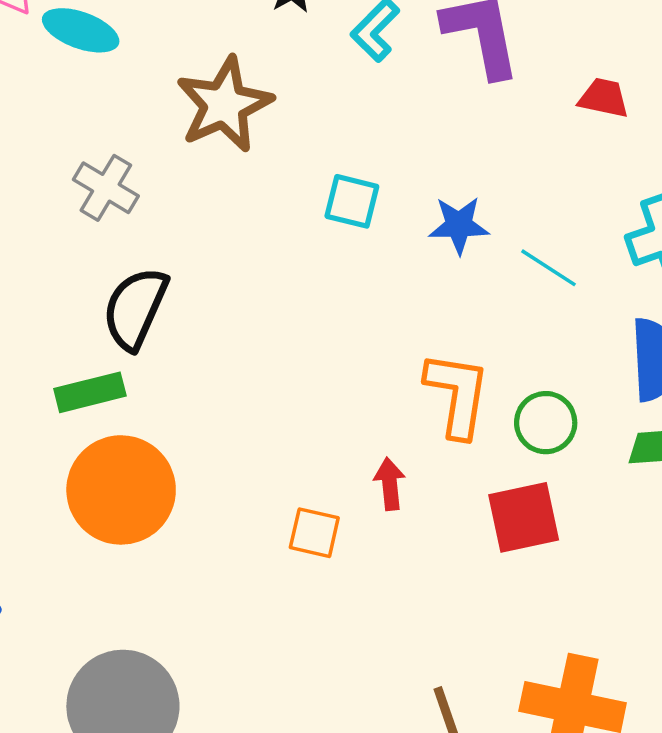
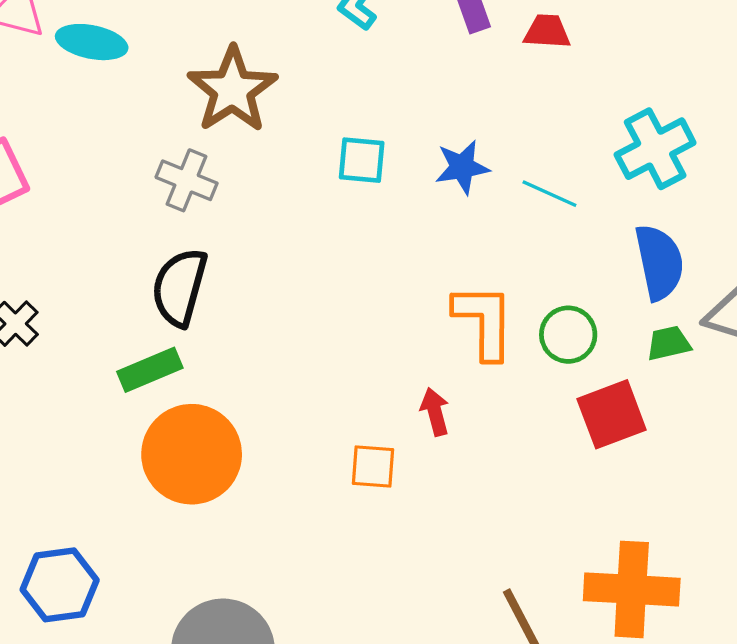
red trapezoid: (604, 98) -> (547, 31), moved
gray cross: (106, 188) -> (187, 180), moved
red square: (524, 517) -> (612, 414), moved

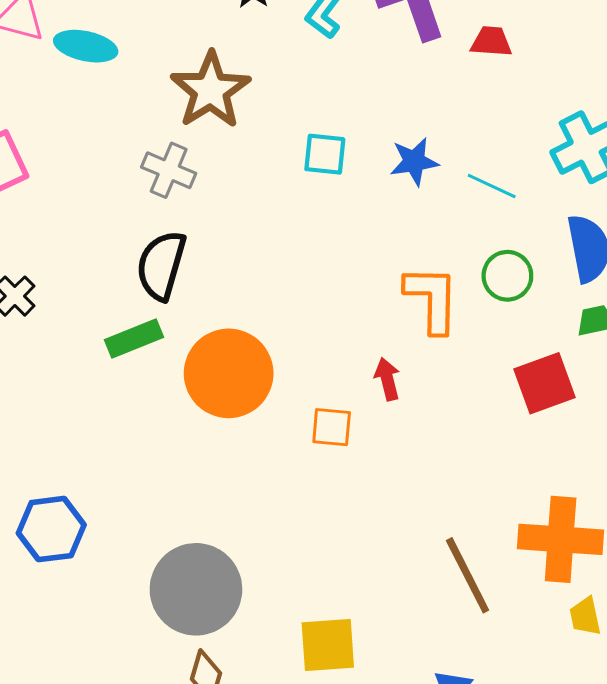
green circle: (568, 335) -> (507, 276), moved
orange circle: (192, 454) -> (229, 373), moved

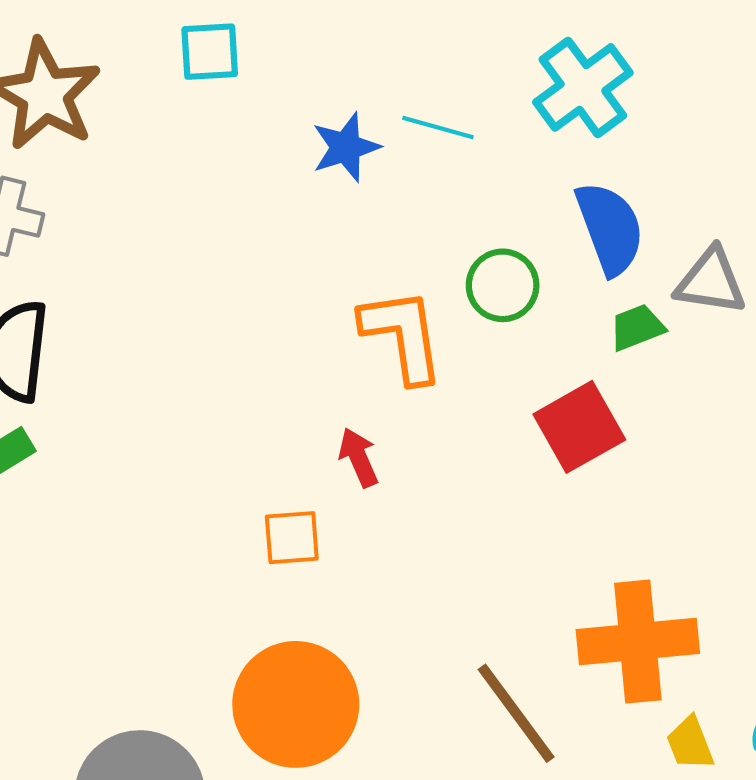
cyan square: (325, 154) -> (210, 52), moved
cyan line: (492, 186) -> (438, 127), moved
orange circle: (229, 373) -> (296, 704), moved

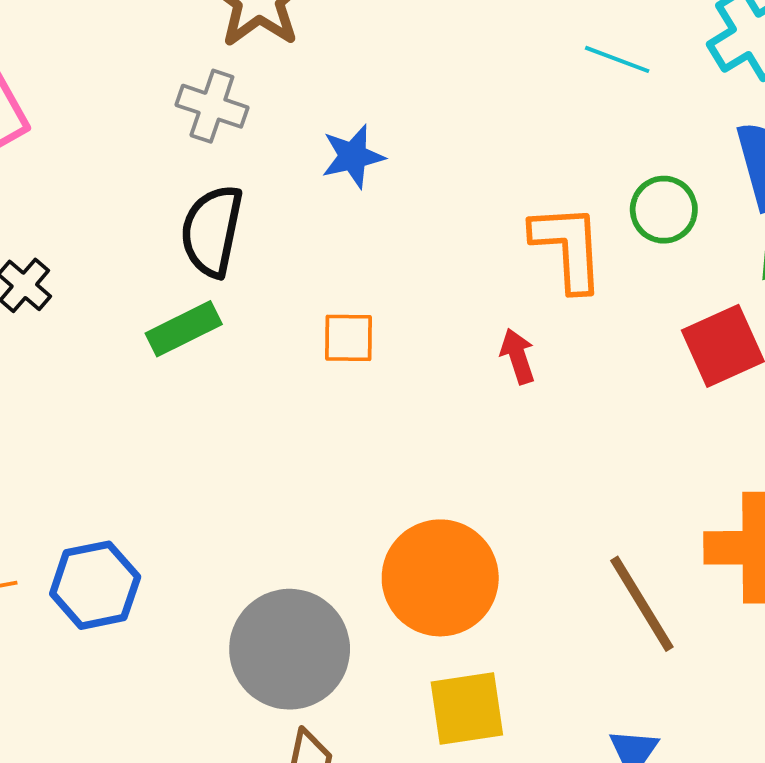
blue star: (346, 147) -> (353, 156), moved
orange square: (292, 538) -> (349, 338), moved

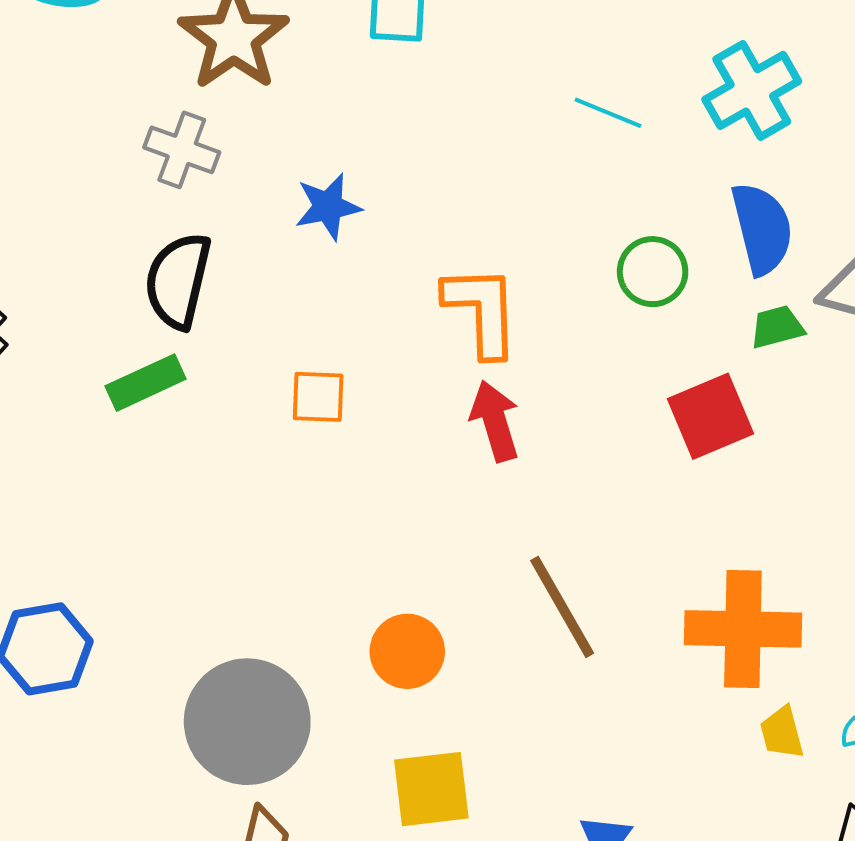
orange L-shape: (568, 247) -> (482, 311), moved
red arrow: (518, 356) -> (495, 421), size x1.4
orange circle: (440, 578) -> (407, 651), size x0.6
brown line: (642, 604) -> (562, 607), moved

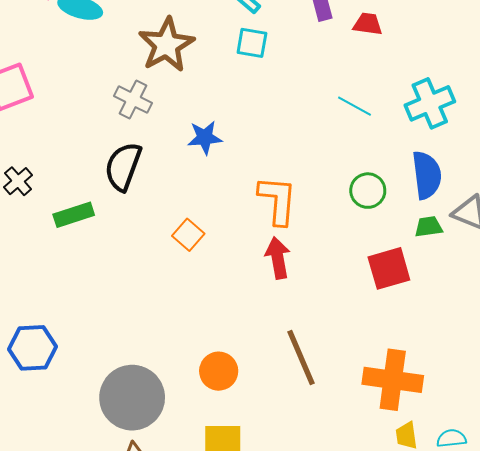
green rectangle: (146, 383) -> (74, 215), moved
orange square: (318, 397) -> (188, 235), turned 32

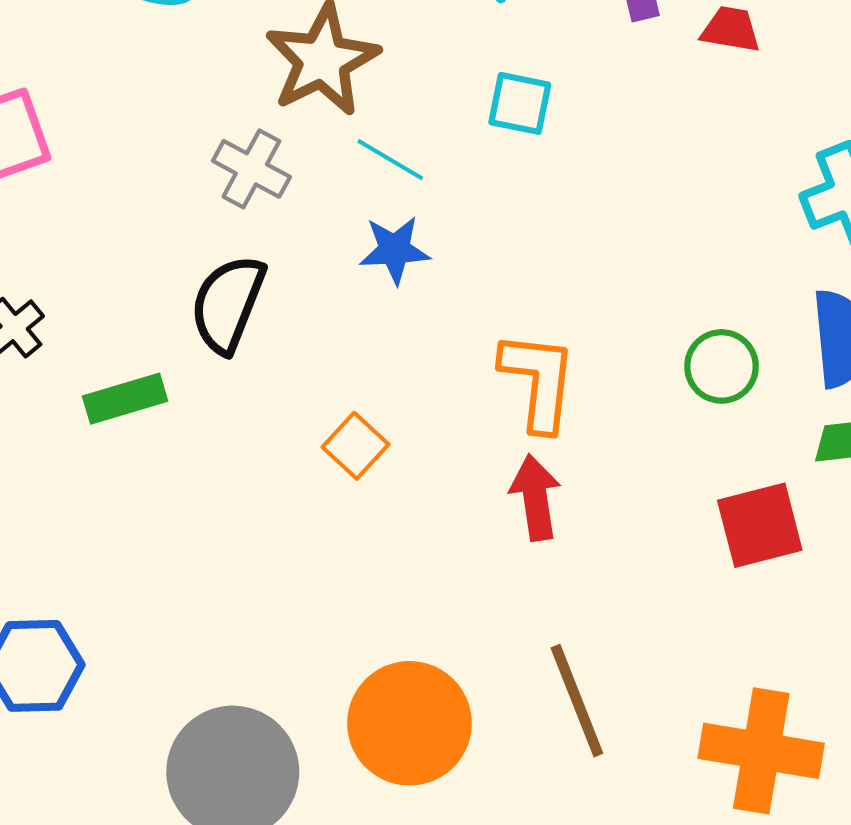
cyan square: (252, 43) -> (520, 103), moved
cyan line: (354, 106) -> (390, 160), moved
orange circle: (219, 371) -> (410, 723), size x1.6

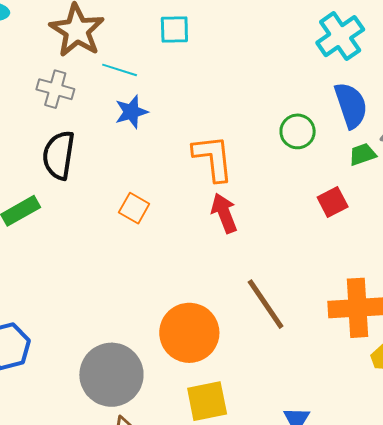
red square: (760, 525) -> (333, 202), size x0.7

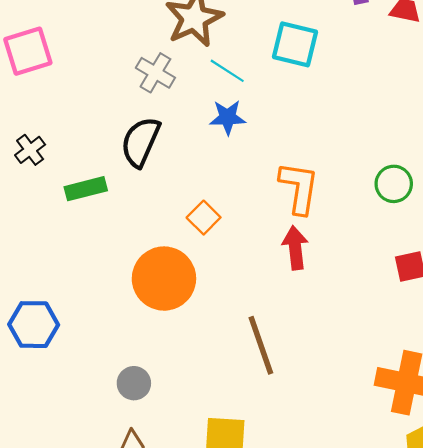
cyan square: (174, 30) -> (295, 44), size x1.4
brown line: (266, 304) -> (261, 345), moved
orange circle: (189, 333) -> (164, 279), moved
gray circle: (111, 375) -> (134, 383), size x0.5

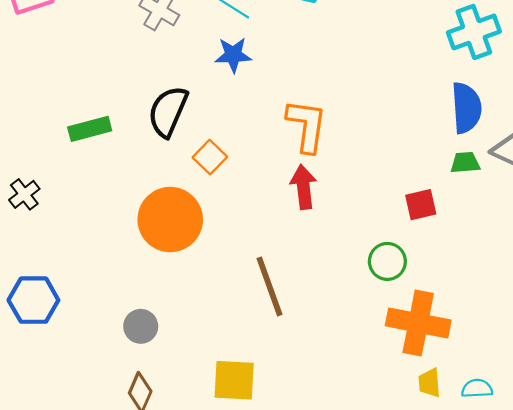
black semicircle: (141, 142) -> (168, 112), moved
black cross: (30, 150) -> (24, 194), moved
green circle: (394, 184) -> (387, 261), moved
blue hexagon: (34, 325) -> (33, 300), moved

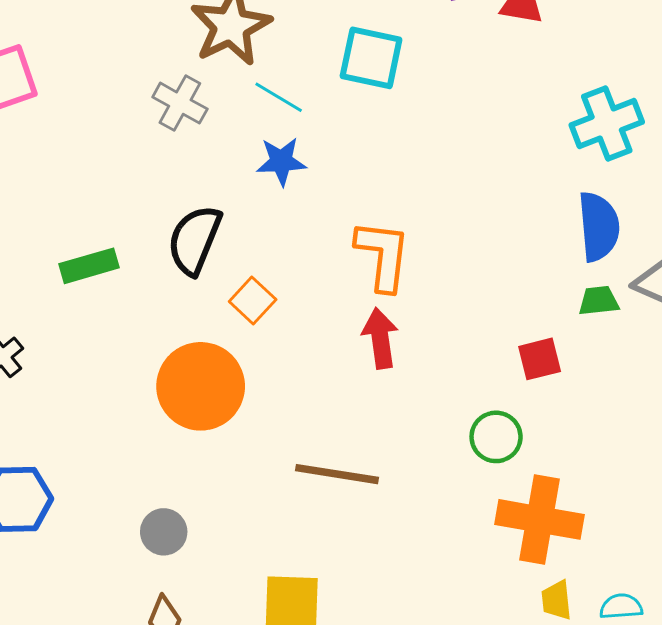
brown line: (269, 286) -> (337, 474), turned -60

